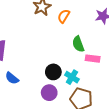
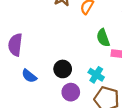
black circle: (53, 72) -> (63, 69), moved

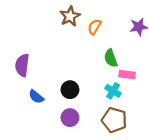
cyan cross: (96, 75) -> (113, 91), moved
purple circle: (71, 92) -> (70, 118), moved

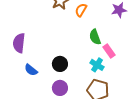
pink rectangle: (127, 75) -> (109, 51), turned 48

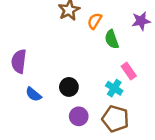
green semicircle: (95, 37) -> (112, 39), moved
purple circle: (60, 88) -> (79, 116), moved

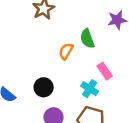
orange semicircle: (95, 21) -> (66, 51), moved

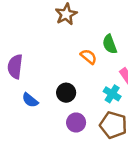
orange semicircle: (66, 51) -> (88, 57), turned 98

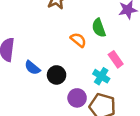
blue semicircle: (30, 100) -> (32, 68), moved
purple circle: (76, 122) -> (77, 98), moved

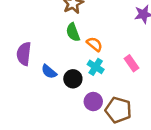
green semicircle: (99, 28) -> (73, 32), moved
cyan cross: (101, 76) -> (96, 67), moved

